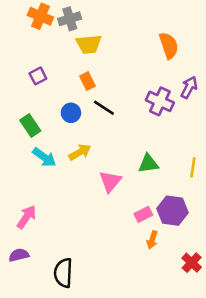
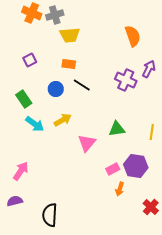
orange rectangle: (87, 81) -> (69, 64), turned -56

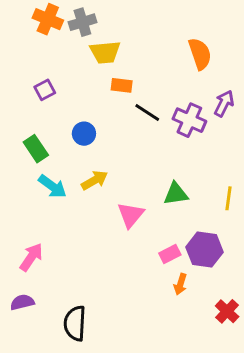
orange rectangle: (69, 64) -> (122, 85), moved
black line: (82, 85) -> (147, 112), moved

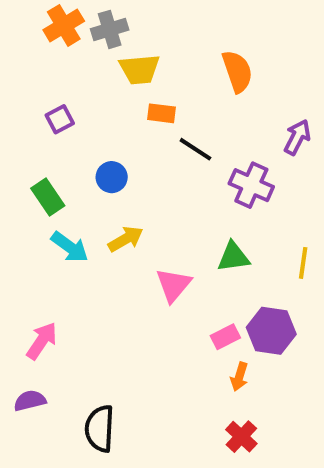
orange cross: (48, 19) -> (64, 25), turned 36
orange semicircle: (200, 54) -> (237, 71), moved
purple cross: (189, 120) -> (251, 185), moved
red cross: (227, 311) -> (241, 437), moved

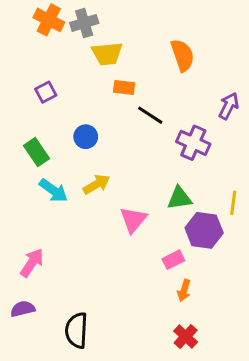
orange cross: (64, 25) -> (49, 20), turned -32
purple hexagon: (271, 331) -> (204, 230), moved

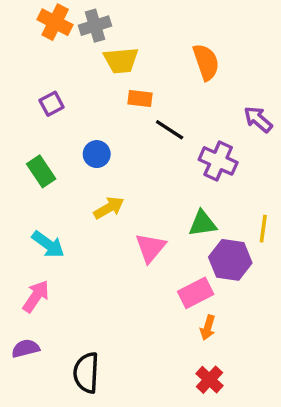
purple arrow: (229, 106) -> (258, 119), turned -76
cyan arrow: (53, 190) -> (48, 244), moved
pink rectangle: (173, 260) -> (196, 293), size x1.4

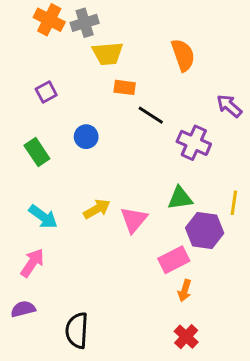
yellow arrow: (109, 208) -> (97, 209), moved

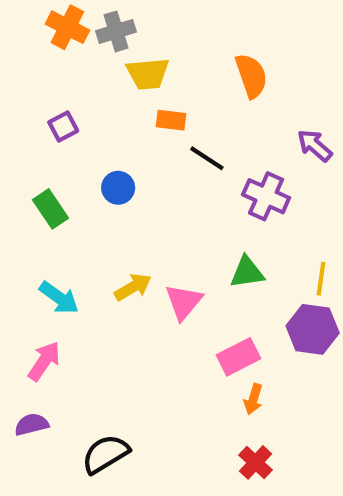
purple hexagon: (205, 230) -> (313, 329), moved
black semicircle: (77, 330) -> (105, 454), turned 56

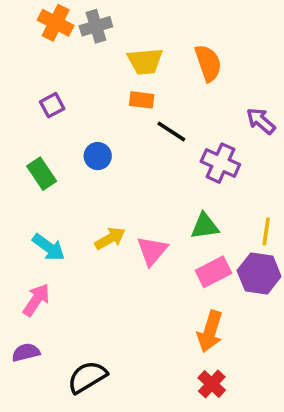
yellow trapezoid: (148, 74) -> (145, 61), moved
pink rectangle: (239, 357) -> (213, 272), moved
orange arrow: (253, 399) -> (210, 331), size x1.6

